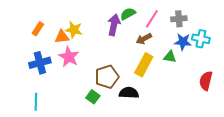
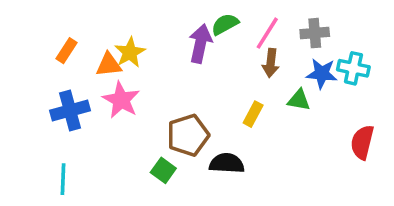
yellow star: (74, 30) -> (130, 52), turned 30
brown arrow: (144, 39) -> (271, 63), moved, turned -56
yellow rectangle: (144, 65) -> (253, 114), size x0.6

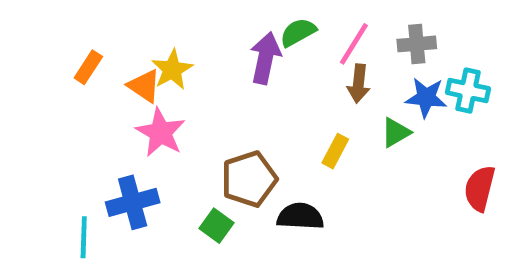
orange triangle: (109, 65) -> (144, 86), turned 40
green triangle: (299, 100) -> (396, 132), turned -40
blue cross: (70, 111) -> (133, 202), moved

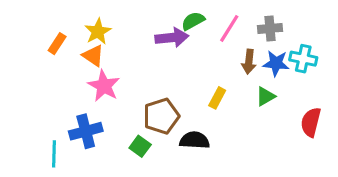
purple arrow: (265, 58) -> (172, 38), turned 72
yellow star: (172, 70) -> (98, 32), moved
brown arrow: (359, 84) -> (249, 62), moved
green triangle: (396, 132) -> (265, 96), moved

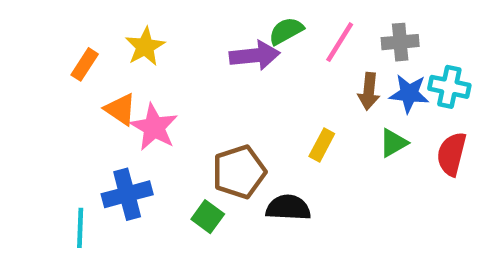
orange triangle: (93, 56) -> (120, 109), moved
red semicircle: (311, 122) -> (452, 154), moved

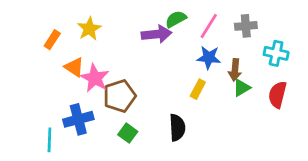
brown arrow: (369, 91) -> (235, 70), moved
blue star: (409, 94) -> (209, 58), moved
brown pentagon: (239, 172) -> (119, 96), moved
black semicircle: (288, 208) -> (177, 128), turned 84

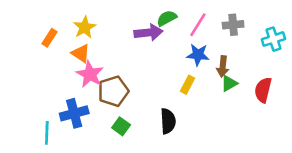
cyan cross: (276, 53) -> (273, 39), moved, turned -30
orange triangle: (74, 67) -> (81, 53), moved

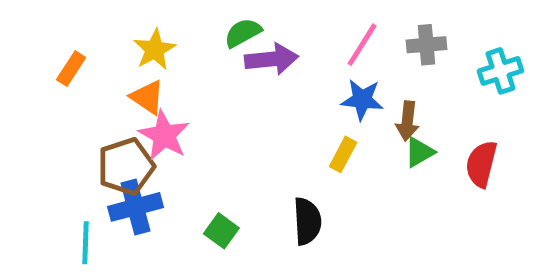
green semicircle: (167, 18) -> (243, 33), moved
orange rectangle: (49, 38) -> (71, 69), moved
brown pentagon: (113, 91) -> (126, 166), moved

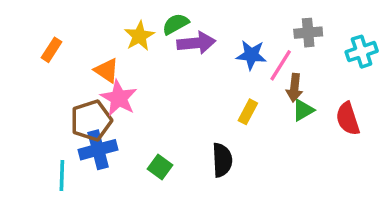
pink line: (362, 45) -> (281, 65), moved
yellow star: (155, 49) -> (139, 36), moved
blue star: (362, 100) -> (251, 55), moved
red semicircle: (481, 164) -> (348, 119), turned -32

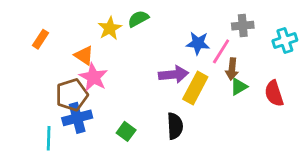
purple arrow: (196, 43) -> (174, 74), moved
yellow rectangle: (248, 112) -> (195, 88), size x1.6

